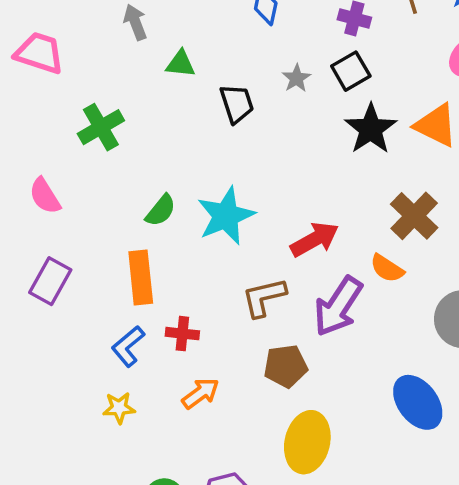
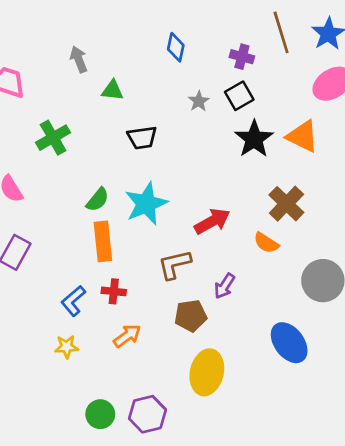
black trapezoid: (237, 104) -> (142, 138), moved, turned 100
orange rectangle: (141, 277) -> (103, 241), moved
purple arrow: (338, 306) -> (224, 286), moved, size x0.6

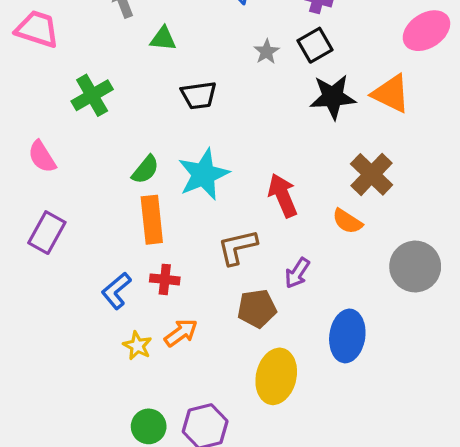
black star: (254, 139) -> (333, 97), turned 30
red arrow: (212, 221) -> (283, 195), turned -84
blue ellipse: (289, 343) -> (347, 336), moved, turned 45
yellow star: (67, 347) -> (137, 346), moved, turned 30

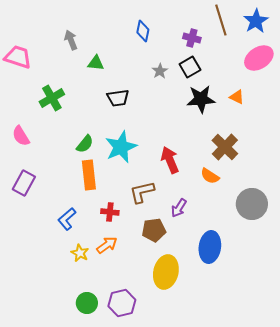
orange triangle: (391, 94) -> (237, 97), size x0.6
red cross: (165, 279) -> (110, 212), moved

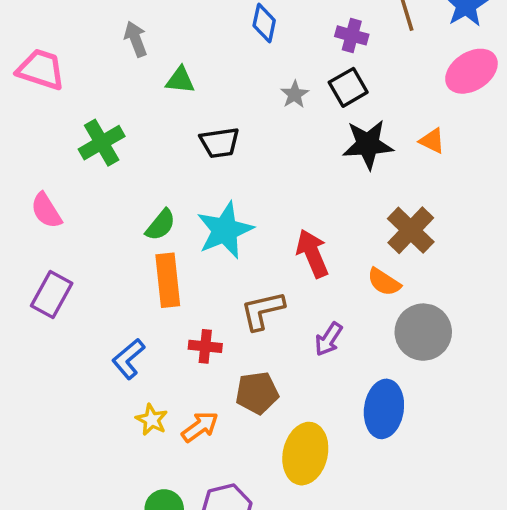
gray circle: (252, 204) -> (423, 332), moved
brown pentagon: (154, 230) -> (257, 393), moved
orange arrow: (107, 245) -> (200, 427), moved

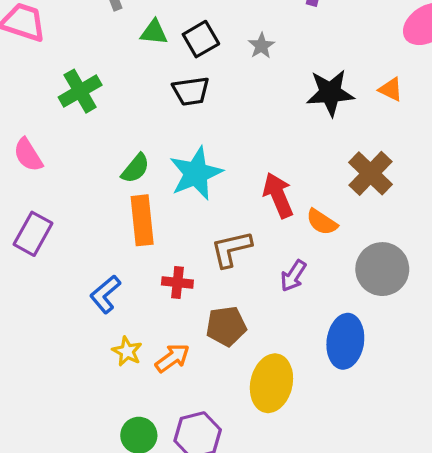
black square: (348, 87) -> (201, 39), moved
orange semicircle: (384, 282) -> (322, 222), moved

